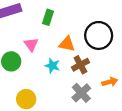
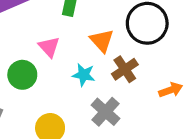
orange triangle: (67, 44) -> (102, 41), turned 42
gray cross: (81, 93) -> (106, 112), moved

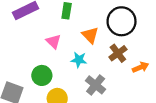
brown cross: (125, 69) -> (118, 53), moved
green circle: (22, 75) -> (42, 75), moved

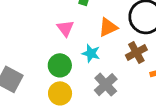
orange triangle: (90, 35) -> (108, 27), turned 42
green circle: (42, 75) -> (60, 65), moved

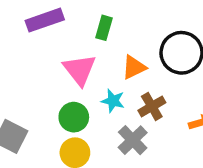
pink triangle: (65, 28) -> (80, 70), size x1.5
brown cross: (136, 52) -> (152, 106), moved

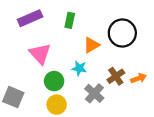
pink triangle: (80, 70) -> (40, 54), moved
brown cross: (152, 106) -> (116, 76), moved

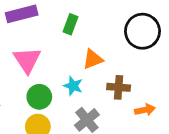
black circle: (122, 33) -> (142, 31), moved
brown cross: (116, 76) -> (119, 87), moved, turned 30

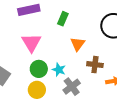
orange triangle: (93, 59) -> (78, 44), turned -35
cyan star: (73, 86) -> (59, 70), moved

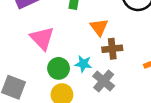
brown cross: (95, 65) -> (112, 49), moved

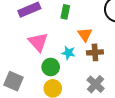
cyan star: (83, 64) -> (68, 53), moved
gray cross: (104, 81) -> (96, 84), moved

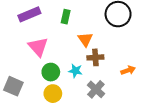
cyan star: (68, 53) -> (75, 71), moved

